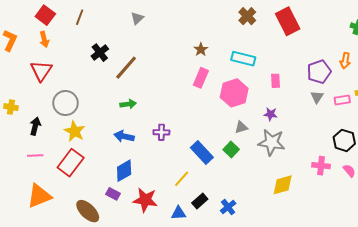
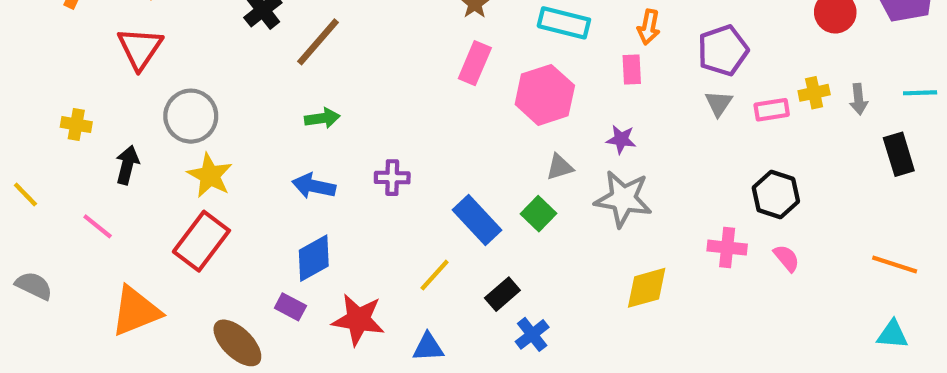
orange arrow: (345, 61) -> (649, 27), moved
pink line: (35, 156) -> (98, 226), moved, turned 42
black rectangle: (200, 201) -> (502, 294), moved

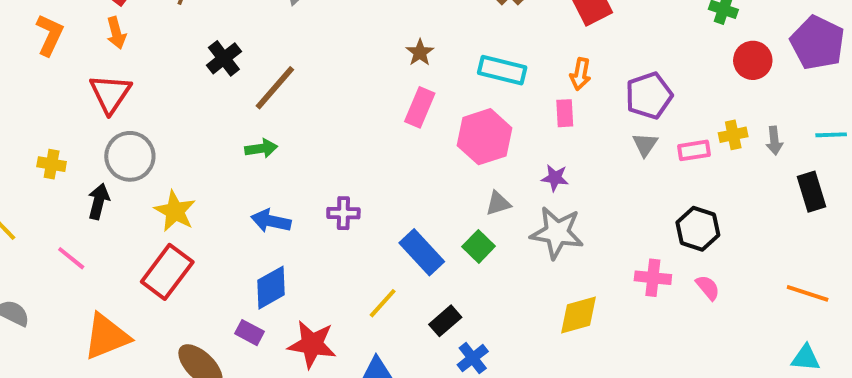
gray circle: (191, 116) -> (130, 156), moved
green arrow: (322, 118) -> (261, 148), moved

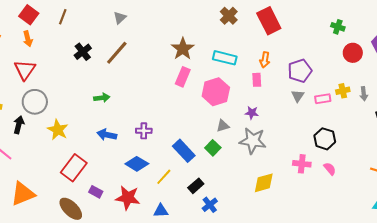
brown star: (420, 53) -> (183, 49), size x1.6
brown line: (275, 88) -> (117, 53), moved
red rectangle: (167, 272) -> (74, 168), moved
blue diamond: (271, 288) -> (137, 164), moved, turned 60

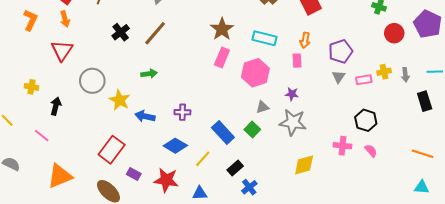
green arrow: (102, 98) -> (149, 74), moved
gray circle: (35, 102) -> (92, 81), moved
yellow star: (58, 130) -> (120, 100), moved

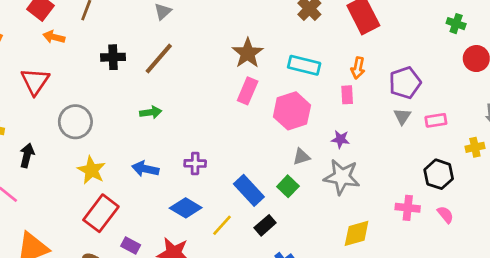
orange arrow: (65, 19) -> (54, 37), moved, turned 119
black cross: (121, 32) -> (113, 57), turned 36
yellow cross: (384, 72) -> (475, 147), moved
yellow star: (120, 100) -> (92, 170), moved
black rectangle: (235, 168) -> (265, 225), moved

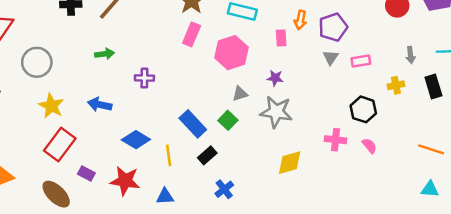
orange arrow: (358, 68) -> (300, 20), moved
purple cross: (195, 163) -> (144, 78), moved
yellow line: (222, 225) -> (169, 155), turned -50

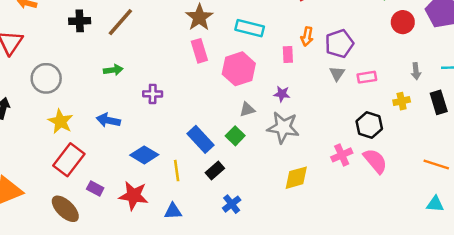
pink rectangle: (192, 34) -> (199, 51), turned -40
pink cross: (336, 140) -> (342, 155), turned -30
pink semicircle: (369, 146) -> (375, 161), size x1.6

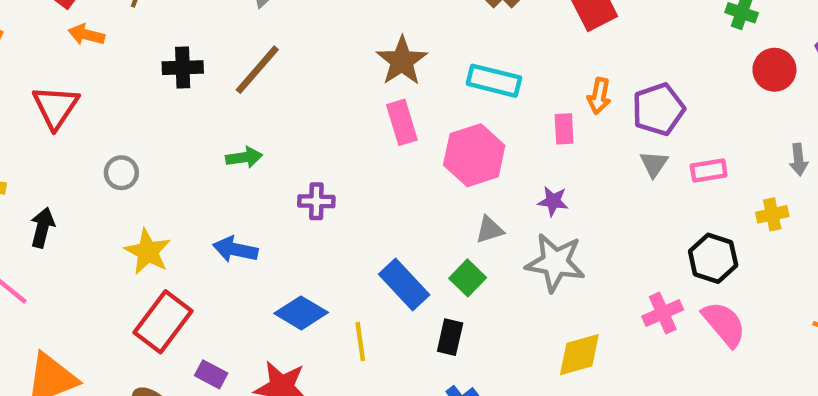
gray circle: (46, 78) -> (121, 173), size x0.6
black rectangle: (215, 171) -> (450, 337), moved, turned -36

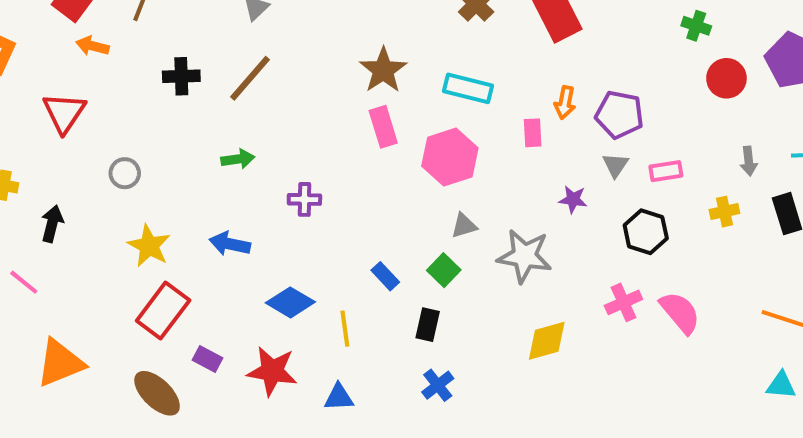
purple pentagon: (658, 109) -> (619, 115), turned 30
purple star: (553, 201) -> (573, 199), moved
black hexagon: (713, 258) -> (646, 232), moved
blue rectangle: (404, 285) -> (385, 276), size x0.6

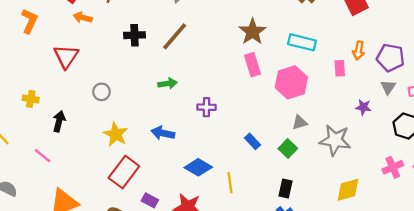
blue rectangle: (385, 276) -> (252, 141), moved
black rectangle: (428, 325) -> (285, 189), moved

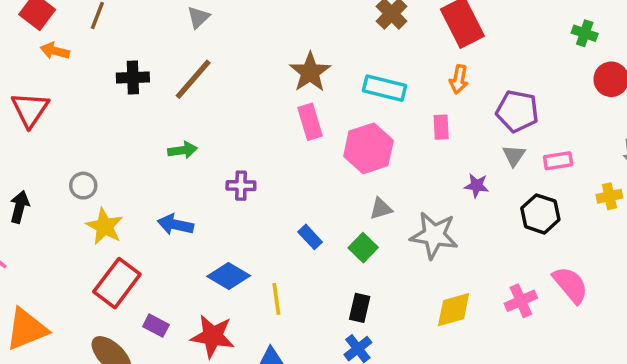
orange arrow: (359, 51) -> (459, 79), moved
gray circle: (101, 92) -> (83, 186), moved
pink cross: (393, 167) -> (521, 301), moved

